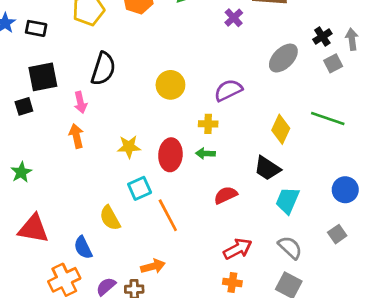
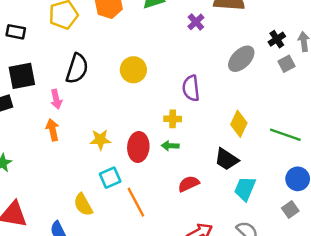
yellow circle: (170, 85) -> (133, 70), moved
purple semicircle: (228, 90) -> (191, 88), turned -70
green line: (328, 119) -> (285, 135), moved
gray square: (337, 234) -> (290, 209), moved

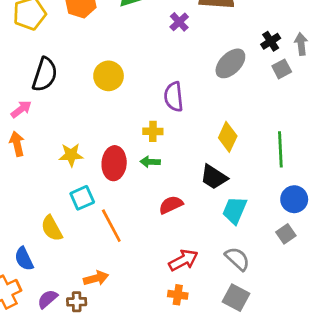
pink arrow: (56, 99) -> (21, 109), turned -114
green line: (285, 135) -> (280, 149), turned 68

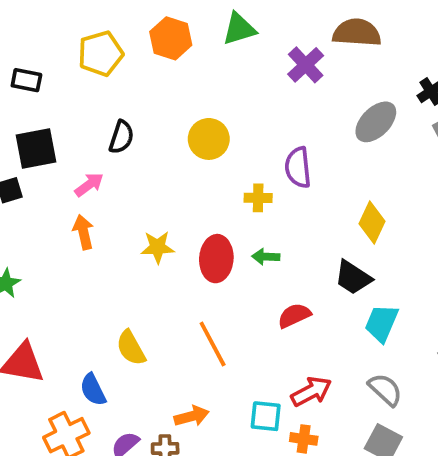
purple cross: (179, 22) -> (306, 65), size x1.4
black semicircle: (45, 75) -> (121, 137), size x0.7
yellow cross: (153, 131) -> (258, 198), moved
cyan square: (82, 198) -> (266, 416), moved, turned 30

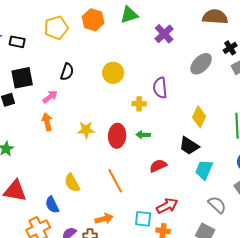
brown semicircle: (357, 33) -> (215, 17), moved
gray semicircle: (385, 390) -> (217, 205), moved

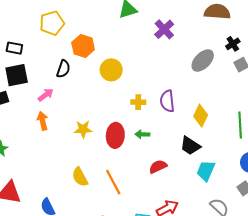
orange hexagon: (93, 20) -> (83, 46), moved
black rectangle: (17, 42) -> (14, 48), moved
purple semicircle: (160, 88) -> (167, 101), moved
yellow semicircle: (72, 183) -> (80, 177), moved

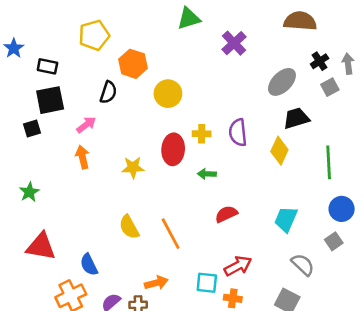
red ellipse: (115, 135) -> (173, 149), moved
black trapezoid: (190, 146) -> (296, 118), moved, turned 130

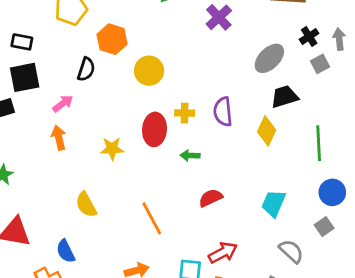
yellow semicircle: (129, 227) -> (86, 205), moved

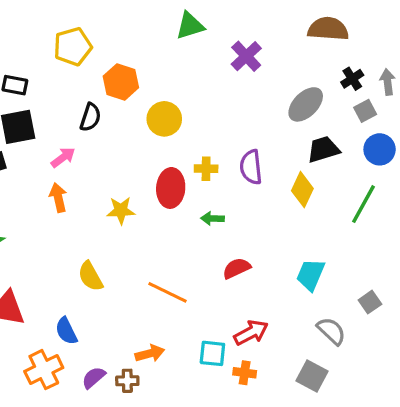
green line: (319, 143) -> (363, 204), turned 32
blue circle: (332, 192) -> (380, 149), moved
orange line: (152, 218) -> (167, 292), turned -36

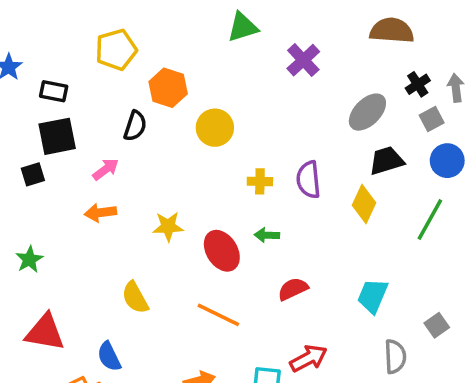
red ellipse: (171, 188) -> (222, 251), moved, turned -36
orange arrow: (58, 198) -> (100, 213), turned -84
gray semicircle: (331, 331) -> (395, 357), turned 44

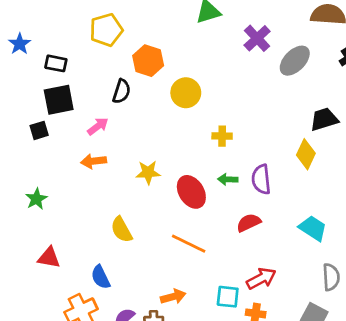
gray ellipse: (367, 112) -> (295, 61), moved
purple semicircle: (308, 180) -> (261, 179), moved
cyan trapezoid: (373, 296) -> (313, 228), turned 100
red triangle: (45, 332) -> (49, 258), size x0.7

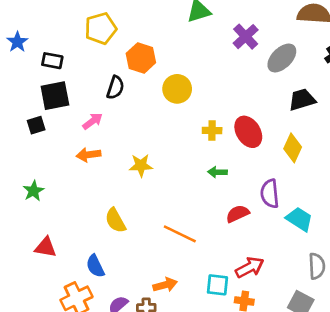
black trapezoid: (324, 119) -> (302, 100), moved
purple semicircle: (261, 179) -> (270, 194), moved
red ellipse: (191, 192) -> (248, 132), moved

